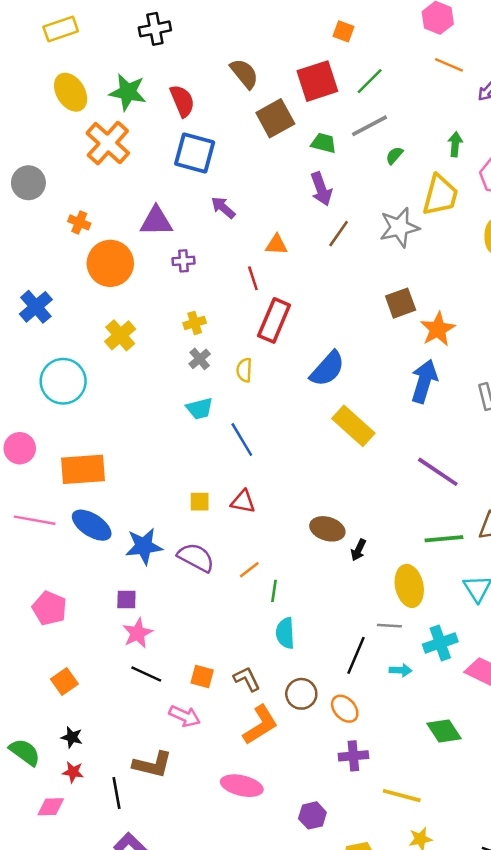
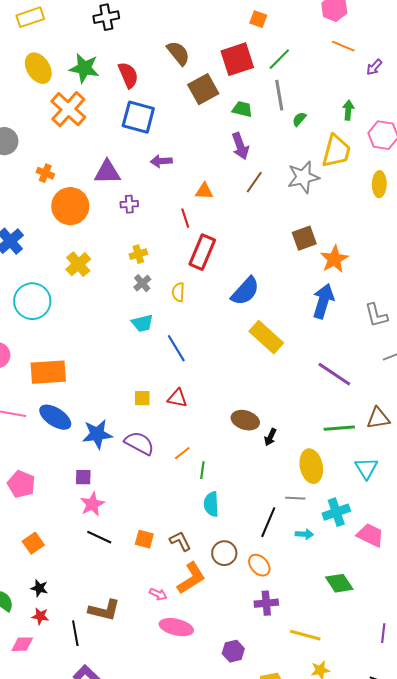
gray line: (370, 126) -> (279, 95), turned -72
purple arrow: (223, 208) -> (161, 161), turned -45
pink arrow: (185, 716) -> (158, 594), moved, size x0.7

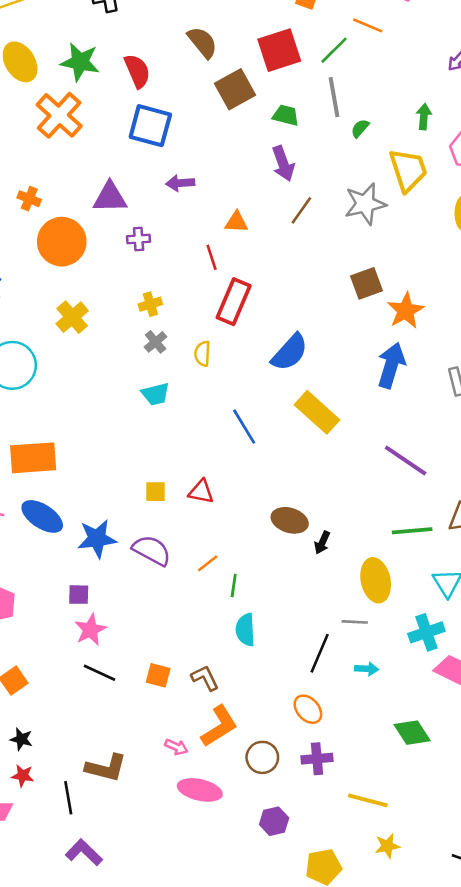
orange line: (343, 46) -> (368, 25), moved
yellow trapezoid: (336, 151) -> (408, 170), turned -33
blue line: (176, 348) -> (244, 427), moved
cyan cross: (336, 512) -> (426, 632), moved
brown circle: (224, 553) -> (262, 757), moved

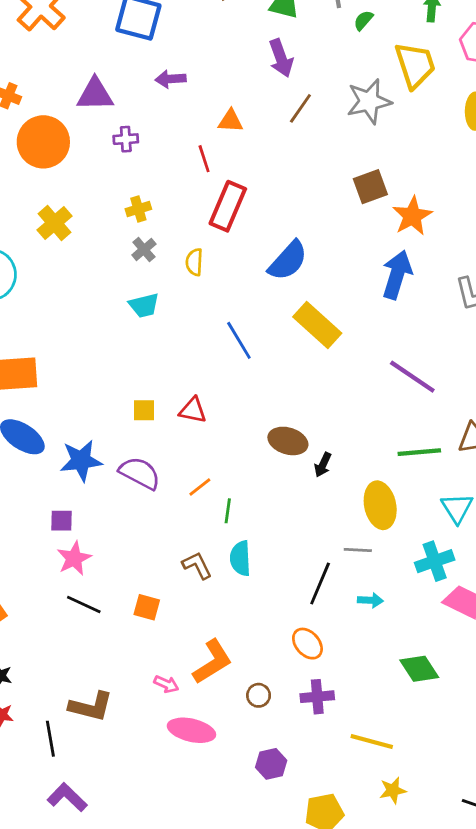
brown L-shape: (205, 678) -> (197, 565), moved
brown circle: (262, 757) -> (259, 695), size x0.7

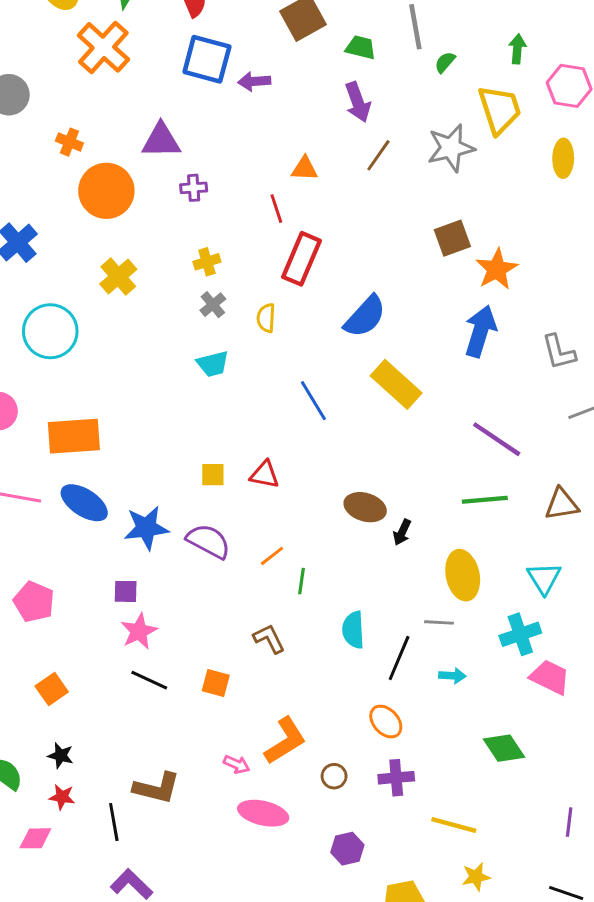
purple arrow: (171, 79) -> (254, 81), moved
green line: (419, 452) -> (485, 500), moved
cyan semicircle: (240, 558) -> (353, 630), moved

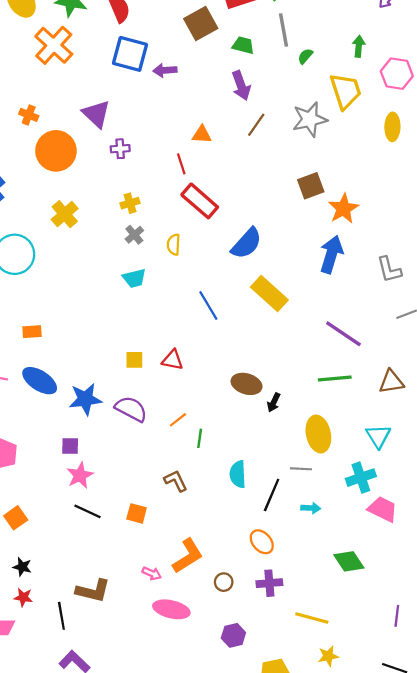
purple triangle: (161, 141) -> (96, 114), turned 44
red rectangle: (302, 259) -> (200, 201), turned -72
orange rectangle: (74, 436) -> (32, 332), size x0.5

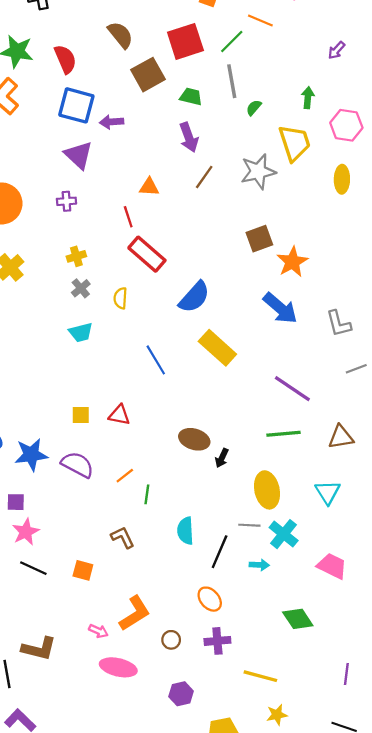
purple triangle: (96, 114) -> (79, 155), moved
blue arrow: (331, 254) -> (280, 308), turned 114
cyan cross: (361, 478) -> (284, 534), moved, turned -32

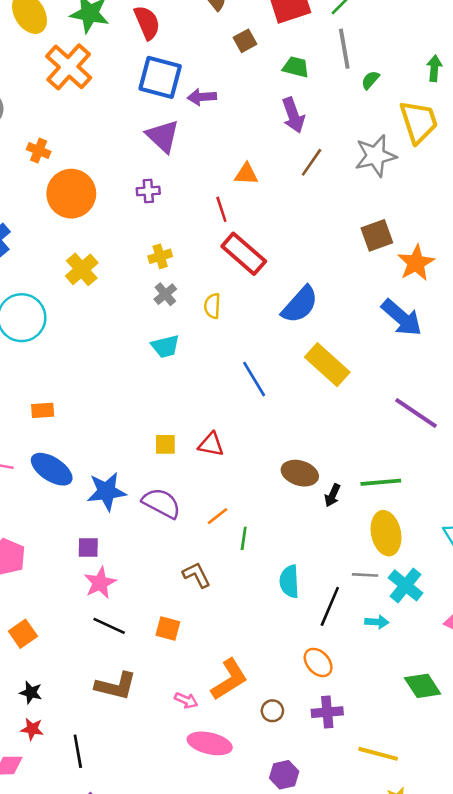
brown square: (148, 75) -> (245, 41), size x0.6
green line: (284, 434) -> (381, 482), moved
brown L-shape: (123, 537) -> (197, 575), moved
brown L-shape: (39, 649) -> (116, 686), moved

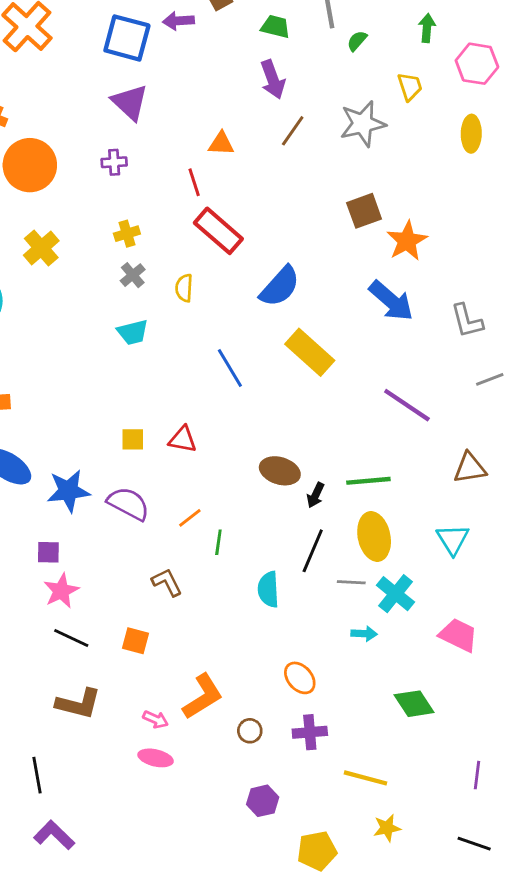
purple arrow: (202, 97) -> (178, 21), moved
yellow trapezoid: (419, 122) -> (410, 87), size x0.6
black line: (330, 606) -> (313, 551), moved
pink ellipse: (210, 743) -> (156, 758), moved, size x0.7

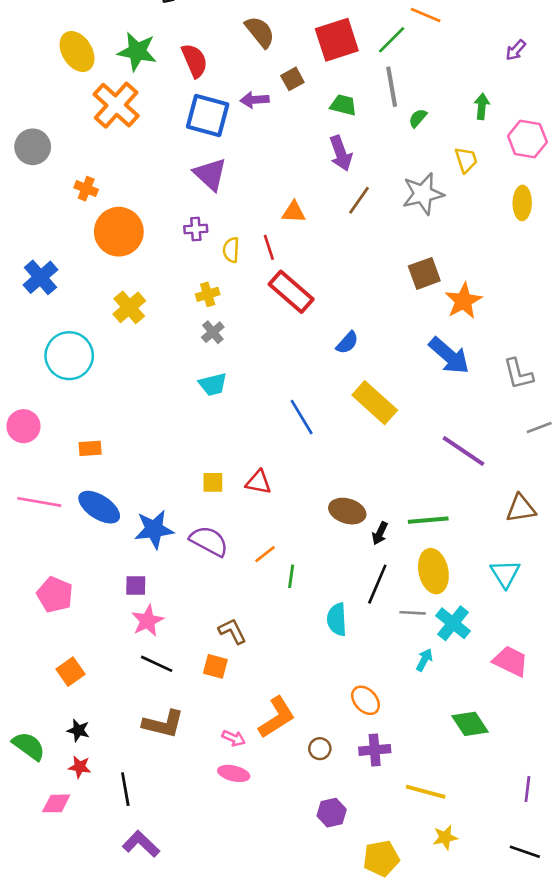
blue semicircle: (280, 287) -> (347, 343), size x0.6
yellow semicircle: (184, 288) -> (231, 250), moved
brown L-shape: (167, 582) -> (232, 631), moved
cyan arrow: (364, 634) -> (424, 660), turned -65

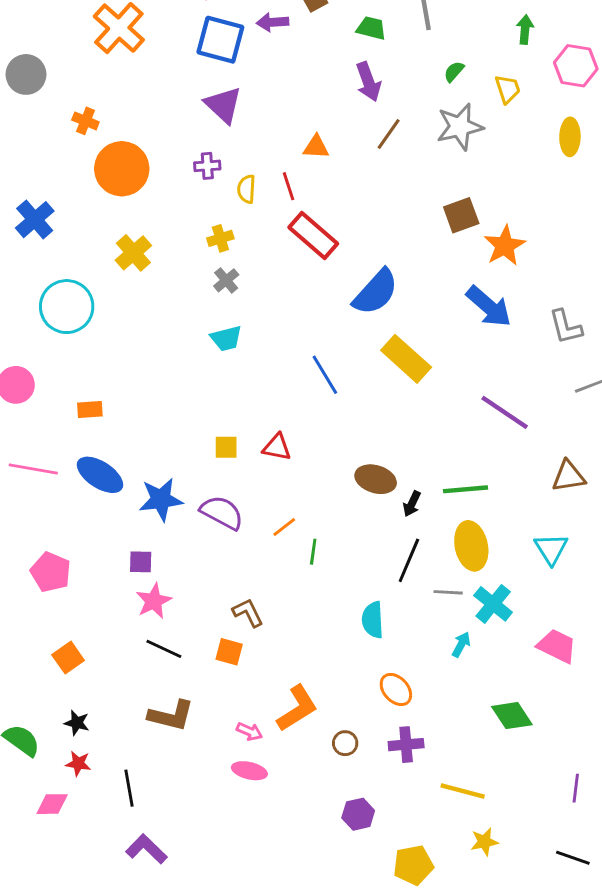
green semicircle: (418, 118) -> (454, 72), moved
blue semicircle: (347, 343) -> (376, 292), size x1.8
cyan semicircle: (337, 619) -> (373, 620), moved

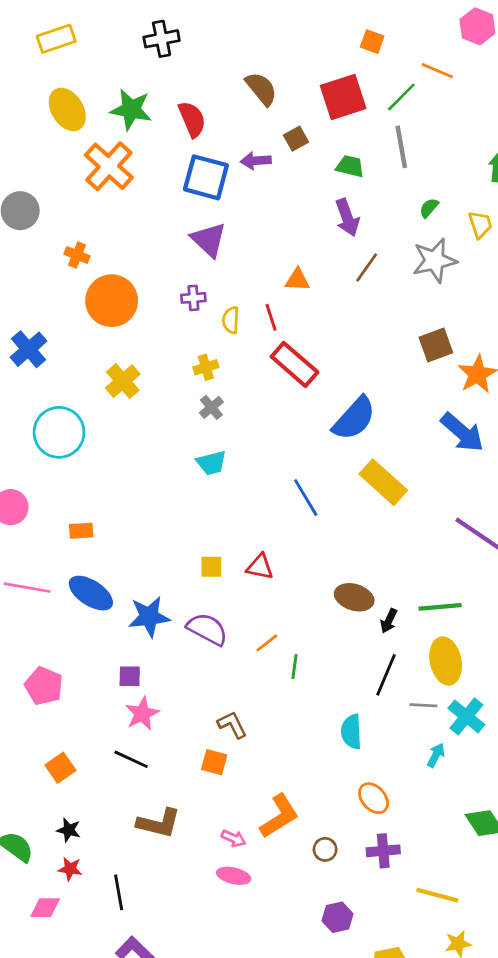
black line: (164, 649) -> (131, 759), moved

